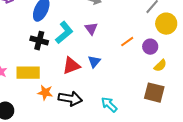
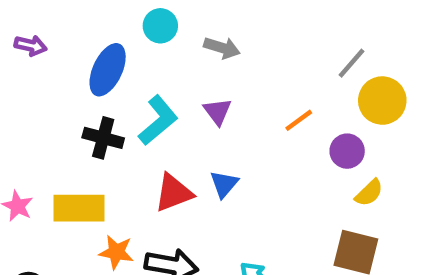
orange line: (127, 42) -> (299, 120), moved

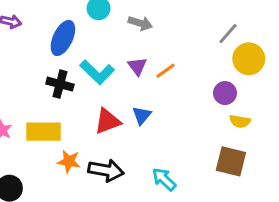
cyan L-shape: (158, 120) -> (97, 72), turned 84
orange line: (299, 120) -> (166, 71), moved
yellow semicircle: (369, 193) -> (240, 121), turned 54

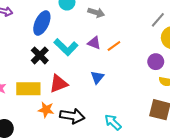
purple triangle: (137, 66) -> (94, 43), turned -32
black cross: (60, 84) -> (40, 55), turned 30
red triangle: (108, 121) -> (59, 84), moved

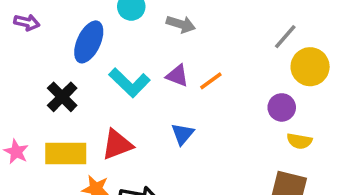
black cross: (40, 55) -> (62, 97), moved

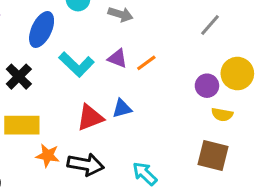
yellow circle: (310, 67) -> (237, 74), moved
blue triangle: (183, 134) -> (122, 108), turned 35
red triangle: (117, 145) -> (90, 118), moved

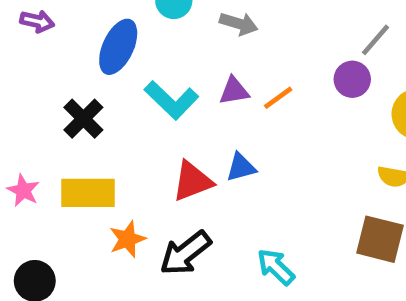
purple triangle: (117, 58) -> (234, 91), turned -30
purple circle: (207, 86) -> (352, 79), moved
orange star: (48, 155) -> (127, 239), turned -30
black arrow: (86, 165) -> (185, 253), turned 132

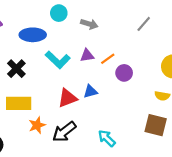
gray line: (375, 40) -> (144, 24), moved
blue ellipse: (118, 47) -> (33, 35), turned 65
purple circle: (352, 79) -> (124, 73), moved

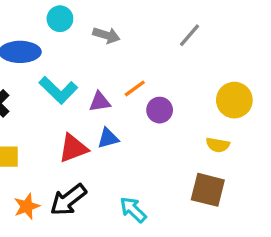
purple triangle: (87, 56) -> (100, 102), moved
orange star: (37, 125) -> (27, 206), moved

